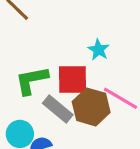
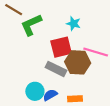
green L-shape: (32, 80) -> (31, 25), moved

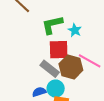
green L-shape: (31, 25) -> (52, 25), moved
cyan circle: (35, 91) -> (56, 89), moved

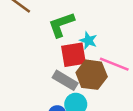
cyan star: (75, 30) -> (88, 41), moved

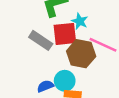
gray rectangle: (65, 80) -> (41, 40), moved

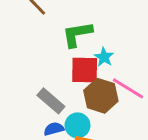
gray rectangle: (41, 40) -> (51, 101), moved

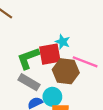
green L-shape: (77, 34) -> (28, 58), moved

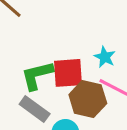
cyan star: (63, 42) -> (105, 57), moved

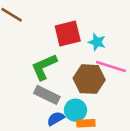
red square: (68, 73) -> (68, 33), moved

